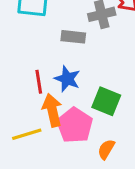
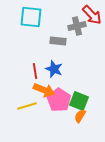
green square: (106, 101) -> (79, 101), moved
orange arrow: (52, 110) -> (44, 90), turned 125

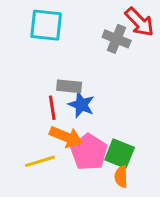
gray cross: (77, 26) -> (117, 39), turned 36
gray rectangle: (58, 41) -> (69, 86), moved
orange semicircle: (80, 116) -> (121, 177), turned -32

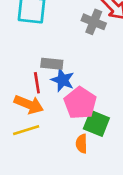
orange arrow: (66, 137) -> (29, 104), moved
pink pentagon: (89, 152) -> (80, 103), moved
orange semicircle: (121, 177) -> (82, 144), moved

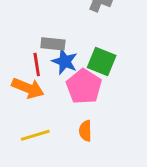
green square: (96, 123) -> (102, 62), moved
yellow line: (26, 130) -> (35, 135), moved

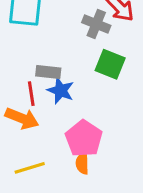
green square: (102, 62) -> (110, 64), moved
pink pentagon: (84, 87) -> (84, 138), moved

